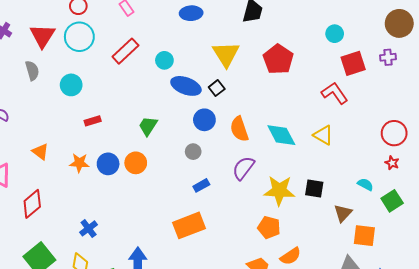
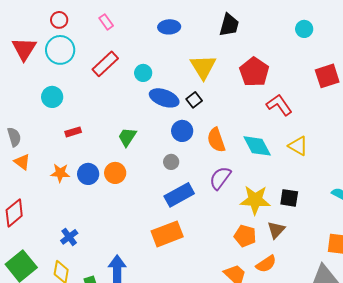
cyan circle: (335, 34) -> (304, 29), moved
gray semicircle: (32, 71) -> (14, 137), moved
red L-shape: (335, 93) -> (279, 105), moved
blue rectangle: (201, 185) -> (179, 195), size x1.8
brown triangle: (343, 213) -> (276, 230), moved

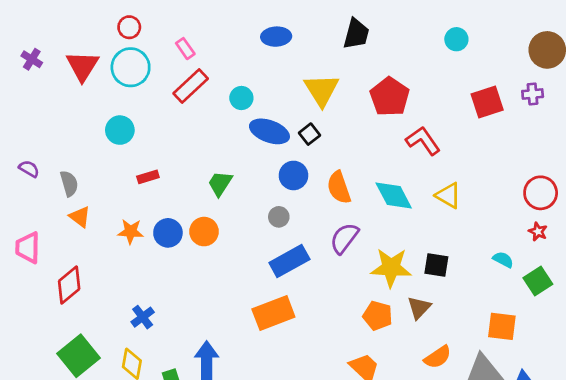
pink rectangle: (106, 22) -> (185, 49), moved
orange semicircle: (266, 264) -> (438, 357), moved

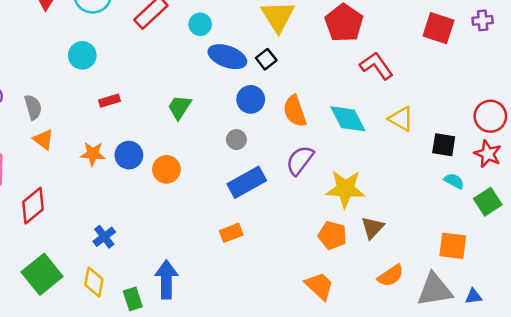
red square: (487, 102) -> (439, 28), turned 36
orange circle: (204, 232) -> (166, 169), moved
red star: (538, 232) -> (488, 154), size x1.5
black square: (436, 265) -> (444, 145), moved
orange rectangle: (273, 313) -> (231, 233), size x0.6

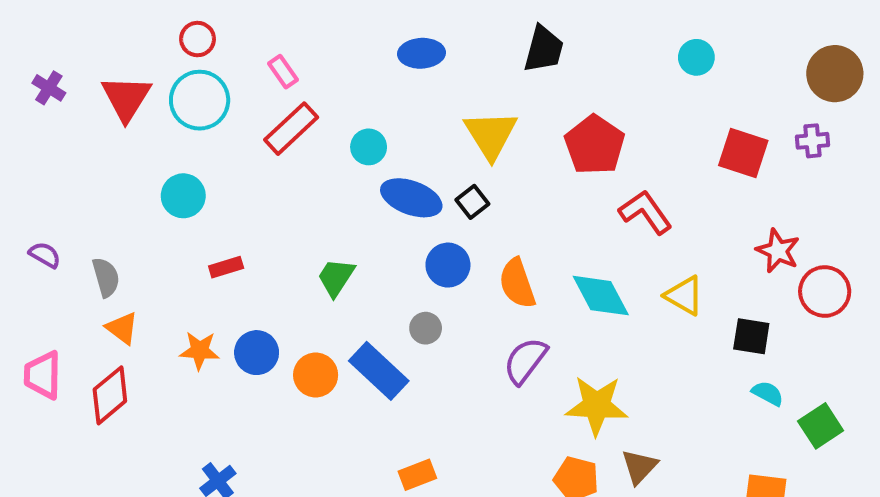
red star: (488, 154) -> (778, 251), moved
blue rectangle: (247, 182) -> (379, 371), moved, turned 72
red diamond: (33, 206) -> (110, 395), moved

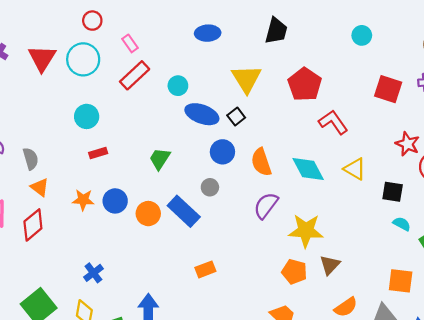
red circle: (198, 39) -> (92, 21), moved
cyan circle: (183, 196) -> (87, 116), moved

